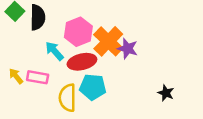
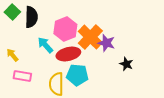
yellow arrow: (16, 76) -> (12, 55), moved
pink rectangle: (38, 77) -> (22, 76), moved
black star: (166, 93) -> (126, 64), moved

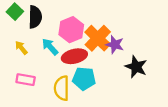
yellow arrow: (12, 55) -> (21, 48), moved
black star: (126, 64) -> (136, 67), size x1.5

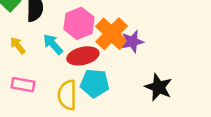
purple star: (115, 45) -> (132, 42), turned -30
black star: (136, 67) -> (159, 87), moved

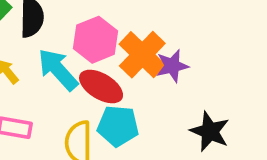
cyan arrow: (53, 44) -> (58, 70), size x1.4
red ellipse: (83, 56) -> (101, 87), turned 44

